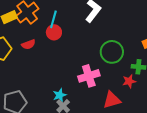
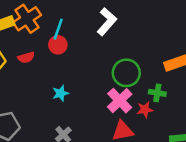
pink cross: (89, 76) -> (120, 101), moved, turned -30
cyan star: (60, 95) -> (61, 93), moved

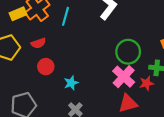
red circle: (58, 45) -> (46, 67), moved
cyan star: (61, 93) -> (71, 83), moved

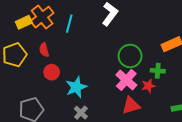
red semicircle: (38, 43) -> (44, 50), turned 96
cyan star: (71, 83) -> (76, 87), size x1.5

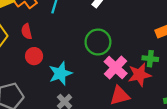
green circle: (130, 56) -> (98, 42), moved
red star: (148, 86) -> (139, 75), size x1.5

